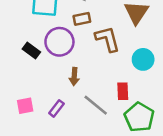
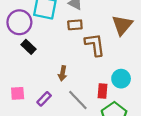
purple circle: (59, 42) -> (19, 22), moved
cyan circle: (143, 59) -> (121, 79), moved

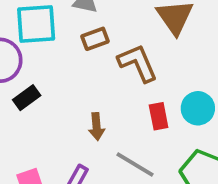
black rectangle: (29, 47) -> (27, 98), turned -64
red rectangle: (103, 91) -> (159, 116), moved

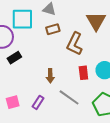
brown L-shape: (138, 63) -> (75, 44), turned -135

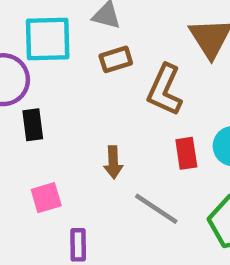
black rectangle: (14, 58) -> (33, 125), turned -64
pink square: (13, 102) -> (46, 198), moved
purple rectangle: (38, 102) -> (78, 245), moved, turned -32

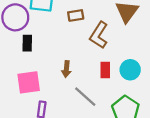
pink square: (46, 198) -> (29, 82), size x1.5

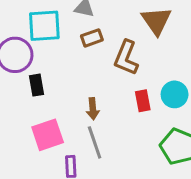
gray line: (85, 97) -> (95, 142), moved, turned 40

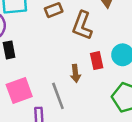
brown arrow: (93, 109) -> (75, 73), moved

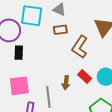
red rectangle: (97, 61) -> (85, 76), turned -48

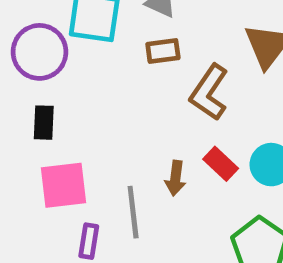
black rectangle: (19, 53) -> (44, 123), moved

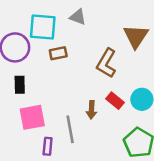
brown rectangle: (163, 51) -> (58, 53), moved

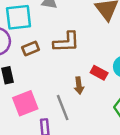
brown rectangle: (58, 53) -> (31, 49), moved
brown L-shape: (106, 63) -> (66, 42), moved, turned -112

